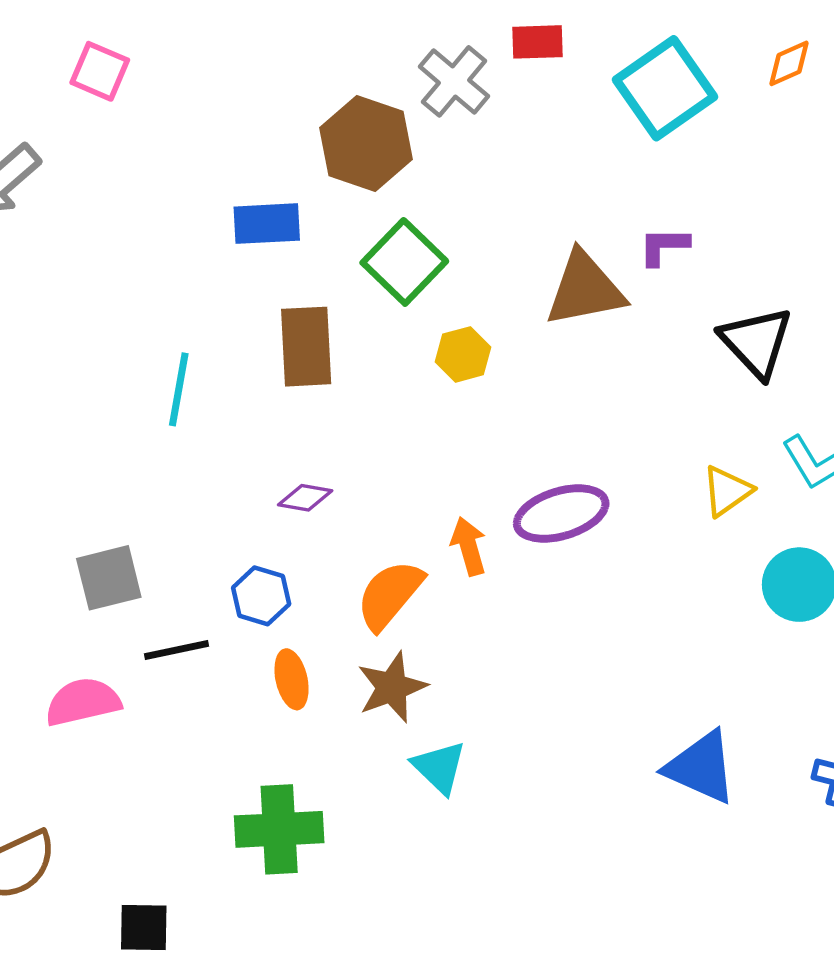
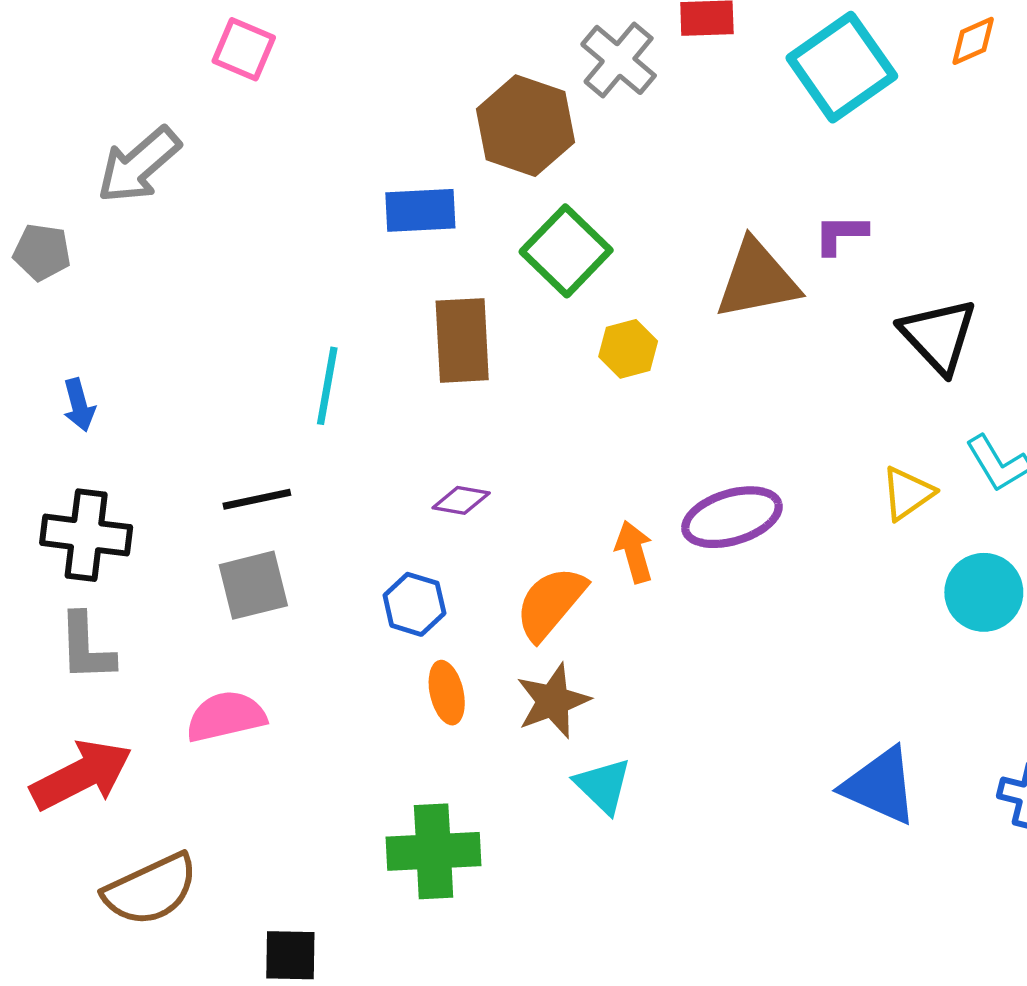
black line: (176, 650) -> (257, 499), moved

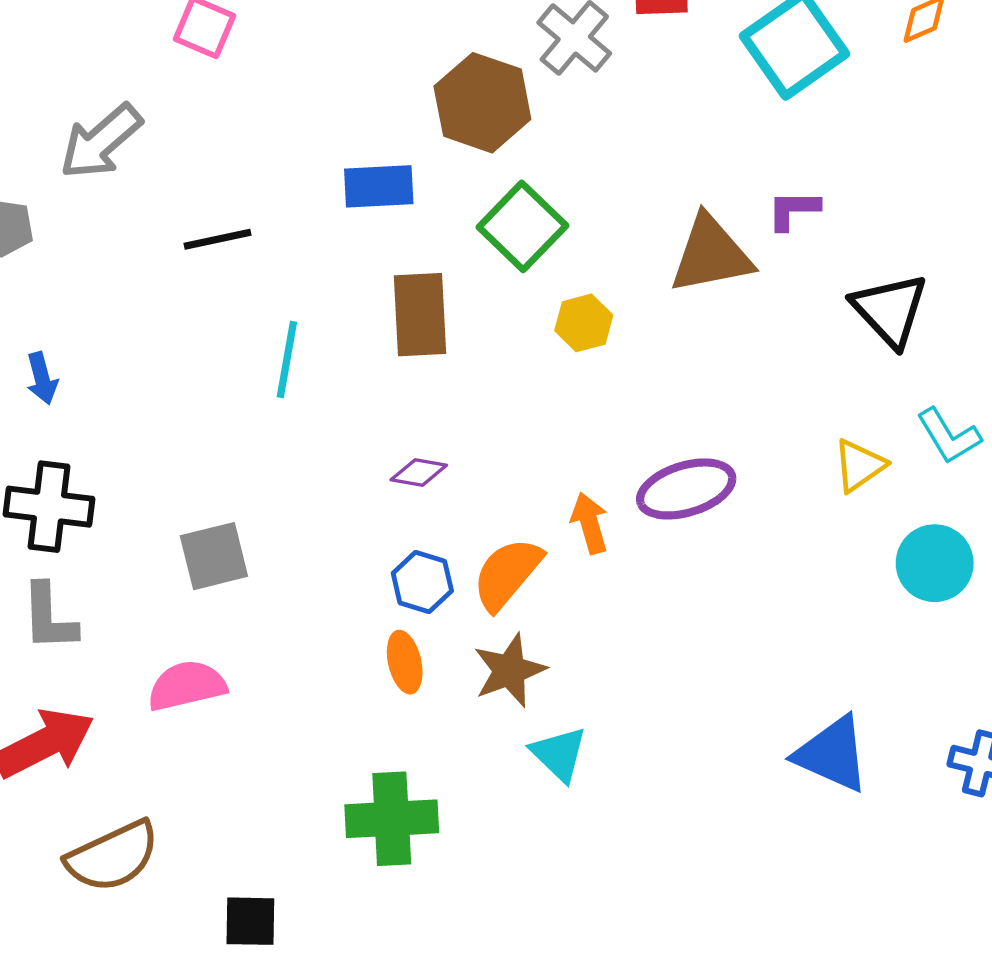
black line: (257, 499) -> (217, 239), moved
blue hexagon: (414, 604) -> (422, 582), moved

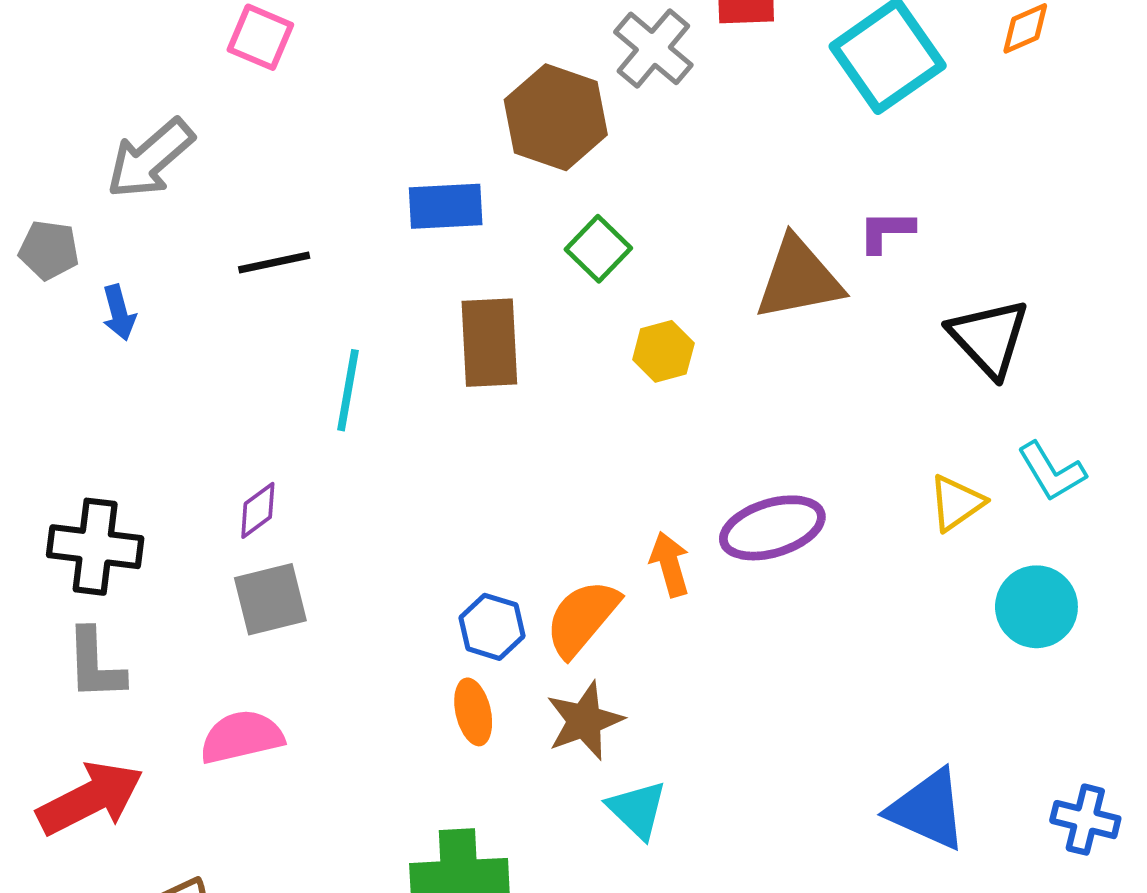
green square: (522, 226) -> (598, 249), size x0.7
blue arrow: (42, 378) -> (119, 313), moved
purple diamond: (419, 472) -> (258, 510), moved, turned -46

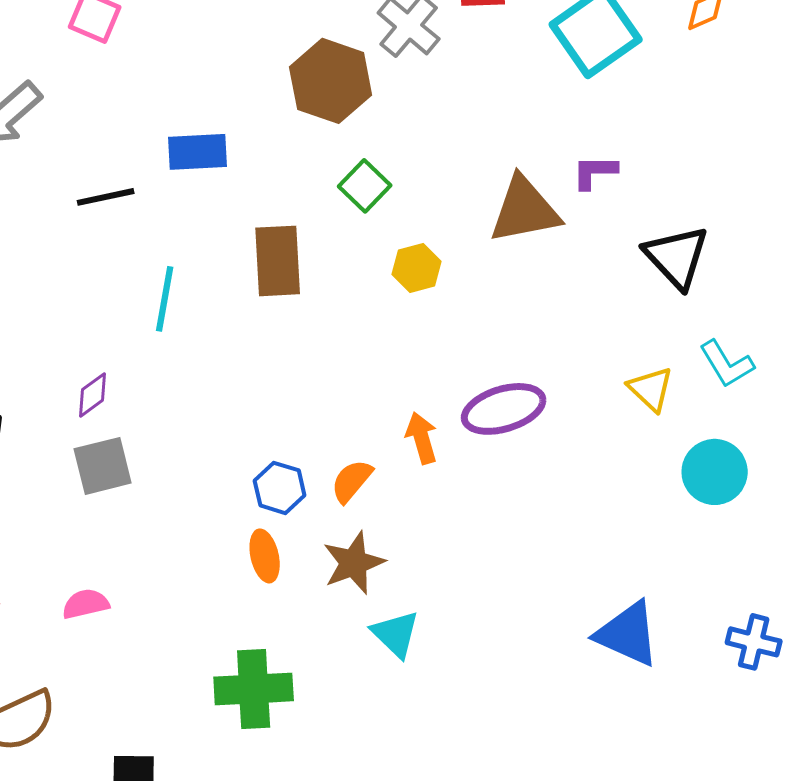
blue rectangle: (446, 206) -> (198, 152), moved
yellow triangle: (956, 503) -> (651, 389), turned -42
orange semicircle: (582, 618) -> (352, 481), size x0.7
pink semicircle: (242, 737) -> (86, 604), moved, size x0.7

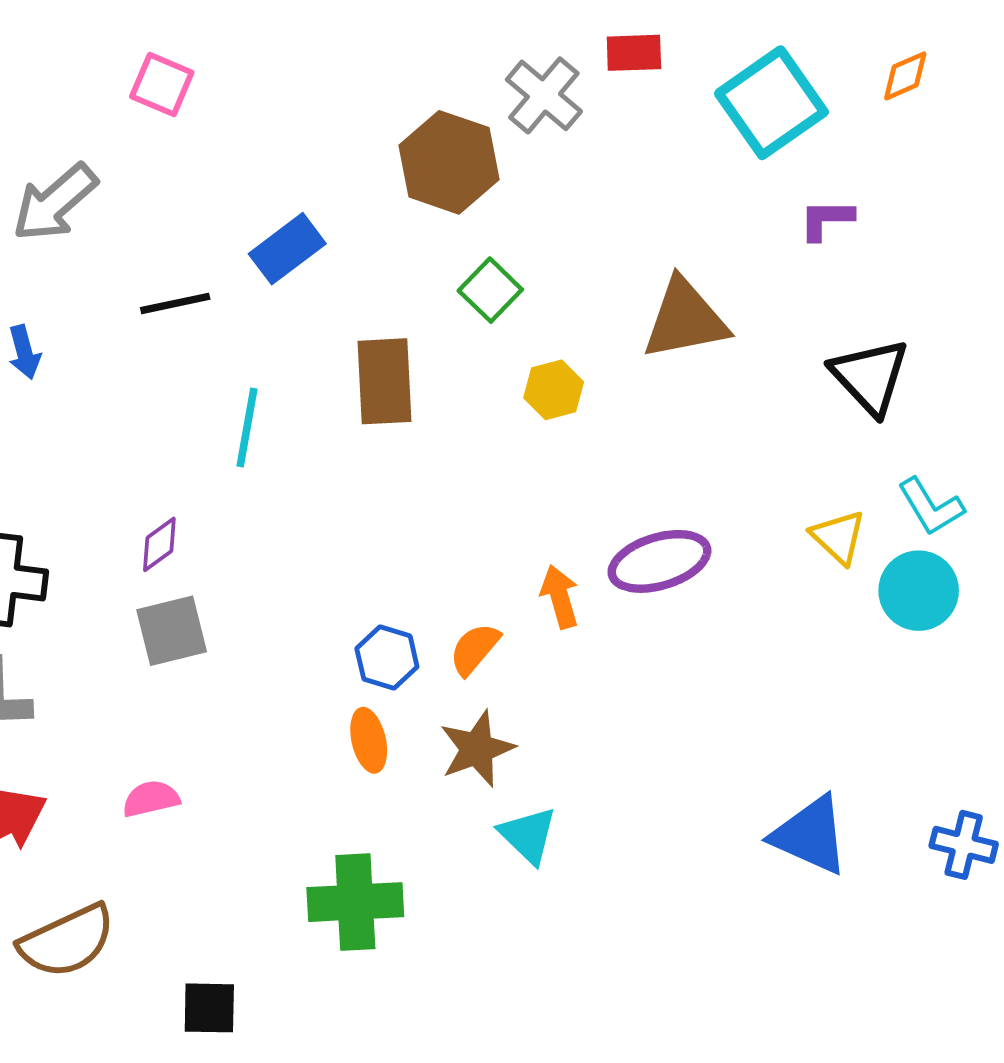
blue rectangle: (198, 152) -> (287, 249), turned -34
purple L-shape: (595, 172) -> (826, 220), moved
cyan circle: (715, 472) -> (919, 591), moved

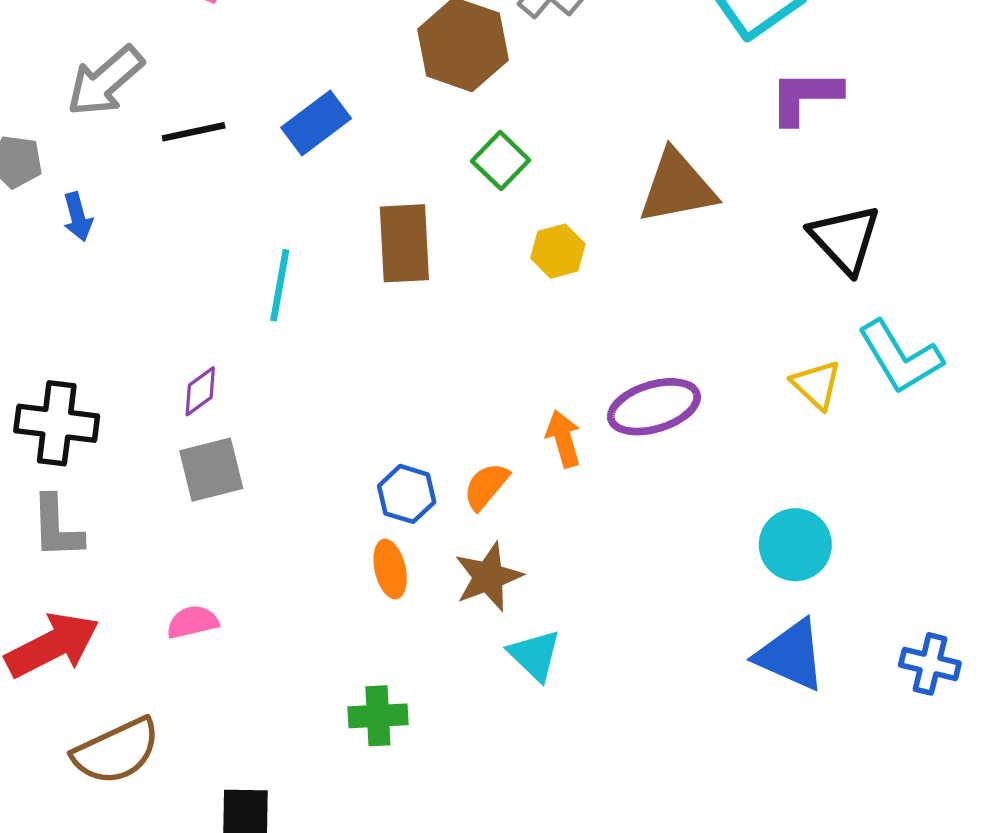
purple L-shape: (826, 220) -> (805, 97), size x1.5
black line: (175, 303) -> (194, 132), moved
cyan L-shape: (931, 507) -> (900, 357), size x1.4
cyan circle: (919, 591) -> (795, 545), moved
green cross: (355, 902) -> (378, 716), size x0.7

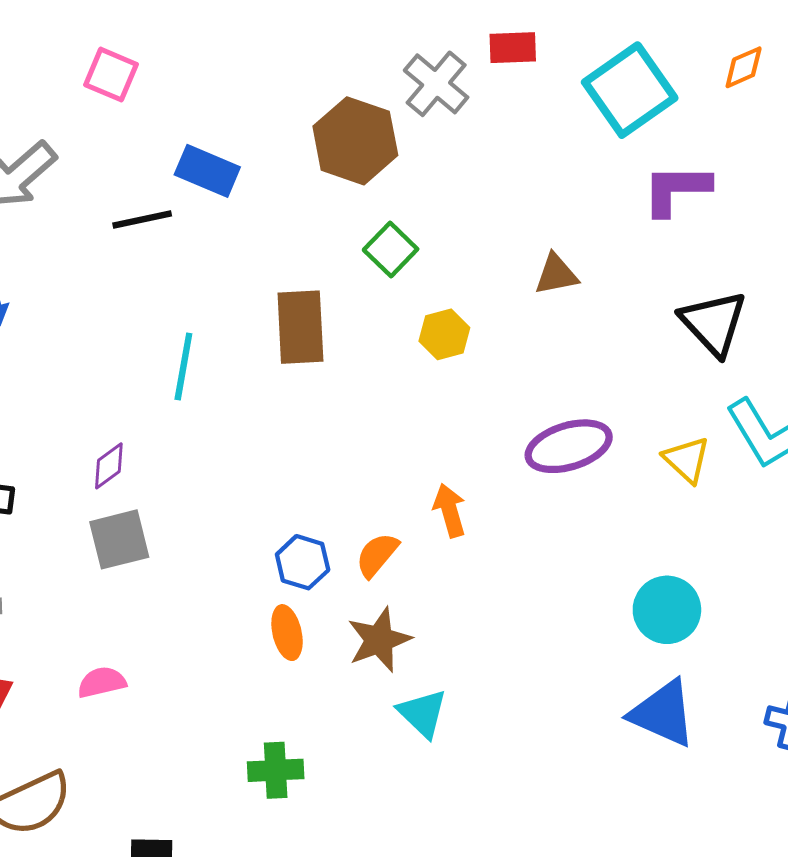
blue rectangle: (316, 123) -> (207, 171), moved, turned 60
black line: (194, 132) -> (142, 219), moved
brown triangle: (677, 187) -> (556, 274), size x0.6
purple ellipse: (654, 407) -> (569, 446), moved

